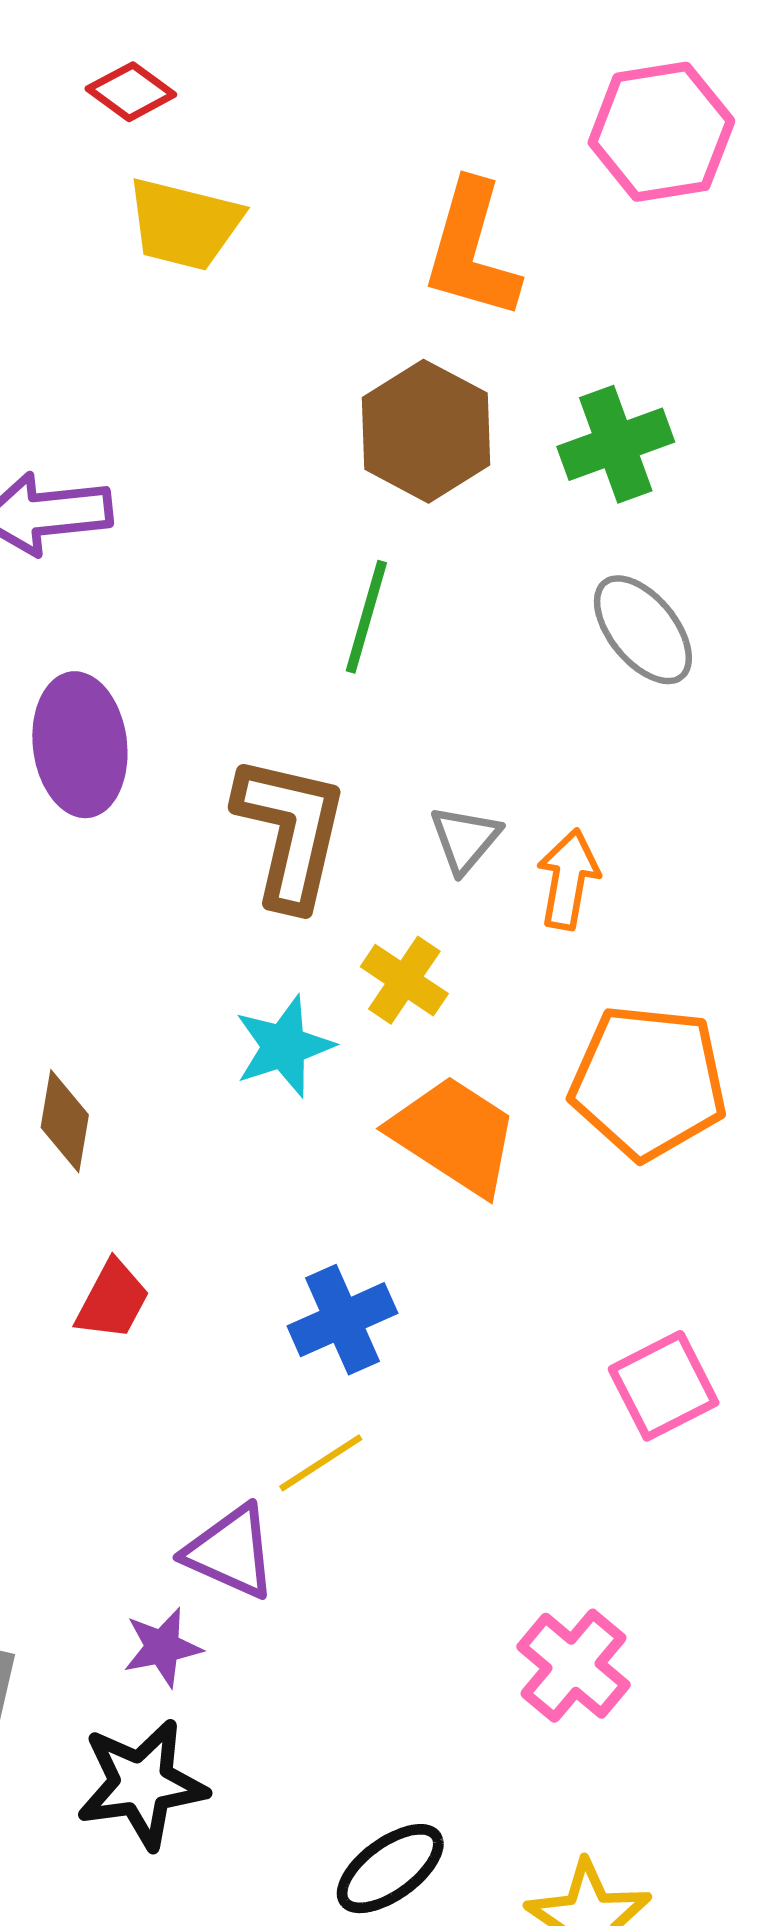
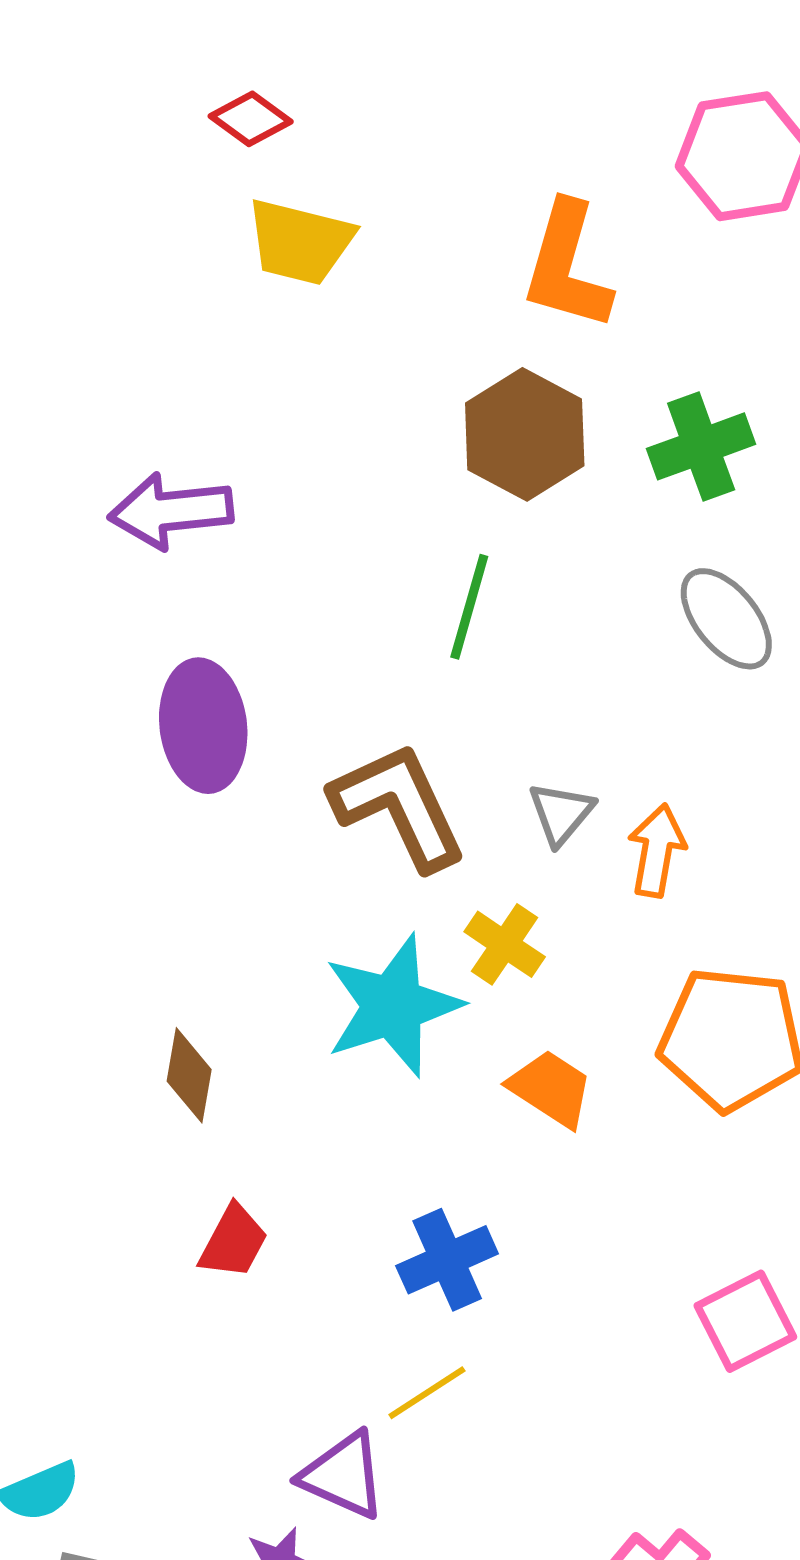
brown L-shape: (290, 831) -> (399, 806), turned -38
cyan star: (284, 1046) -> (393, 1006), size x1.5
orange trapezoid: (454, 1135) -> (551, 1088), size x0.7

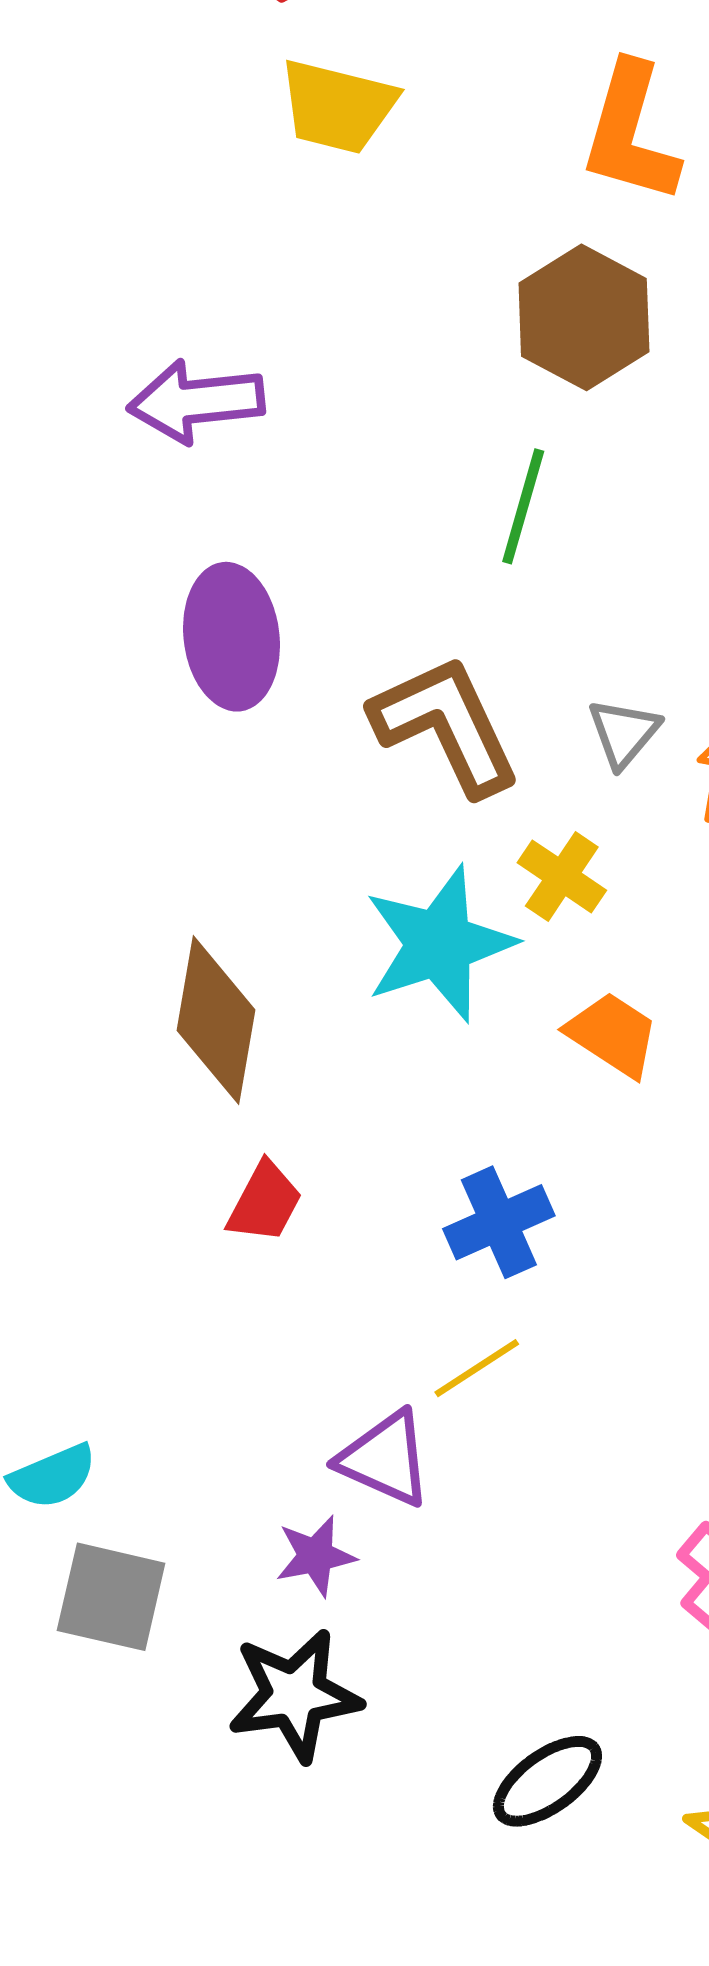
brown diamond: (189, 1075) -> (216, 1020), size x1.6

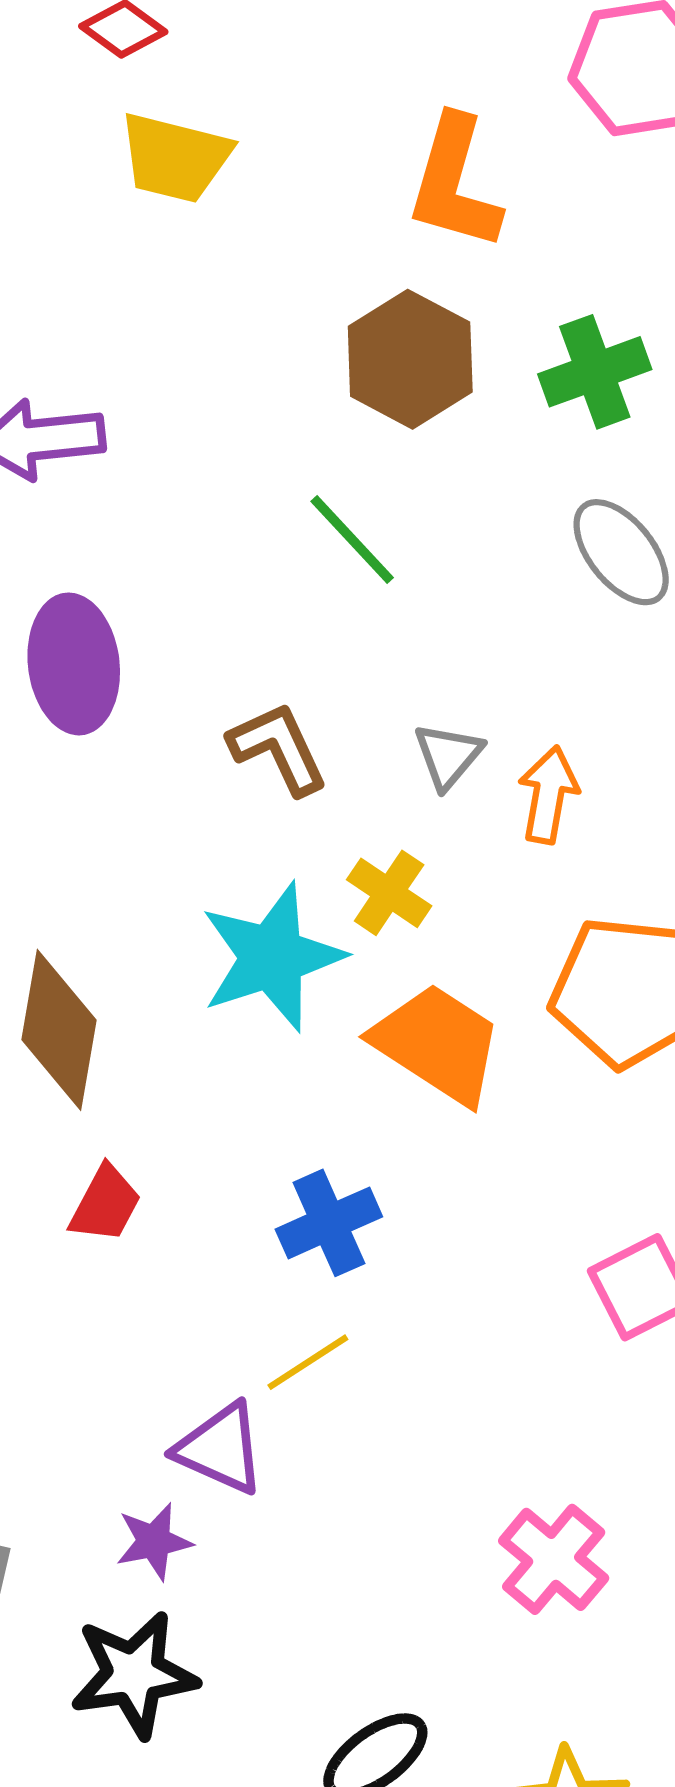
green line: (523, 506) -> (352, 540), turned -59
brown L-shape: (446, 725) -> (278, 748), size x0.7
orange trapezoid: (613, 1034) -> (438, 1044), size x1.5

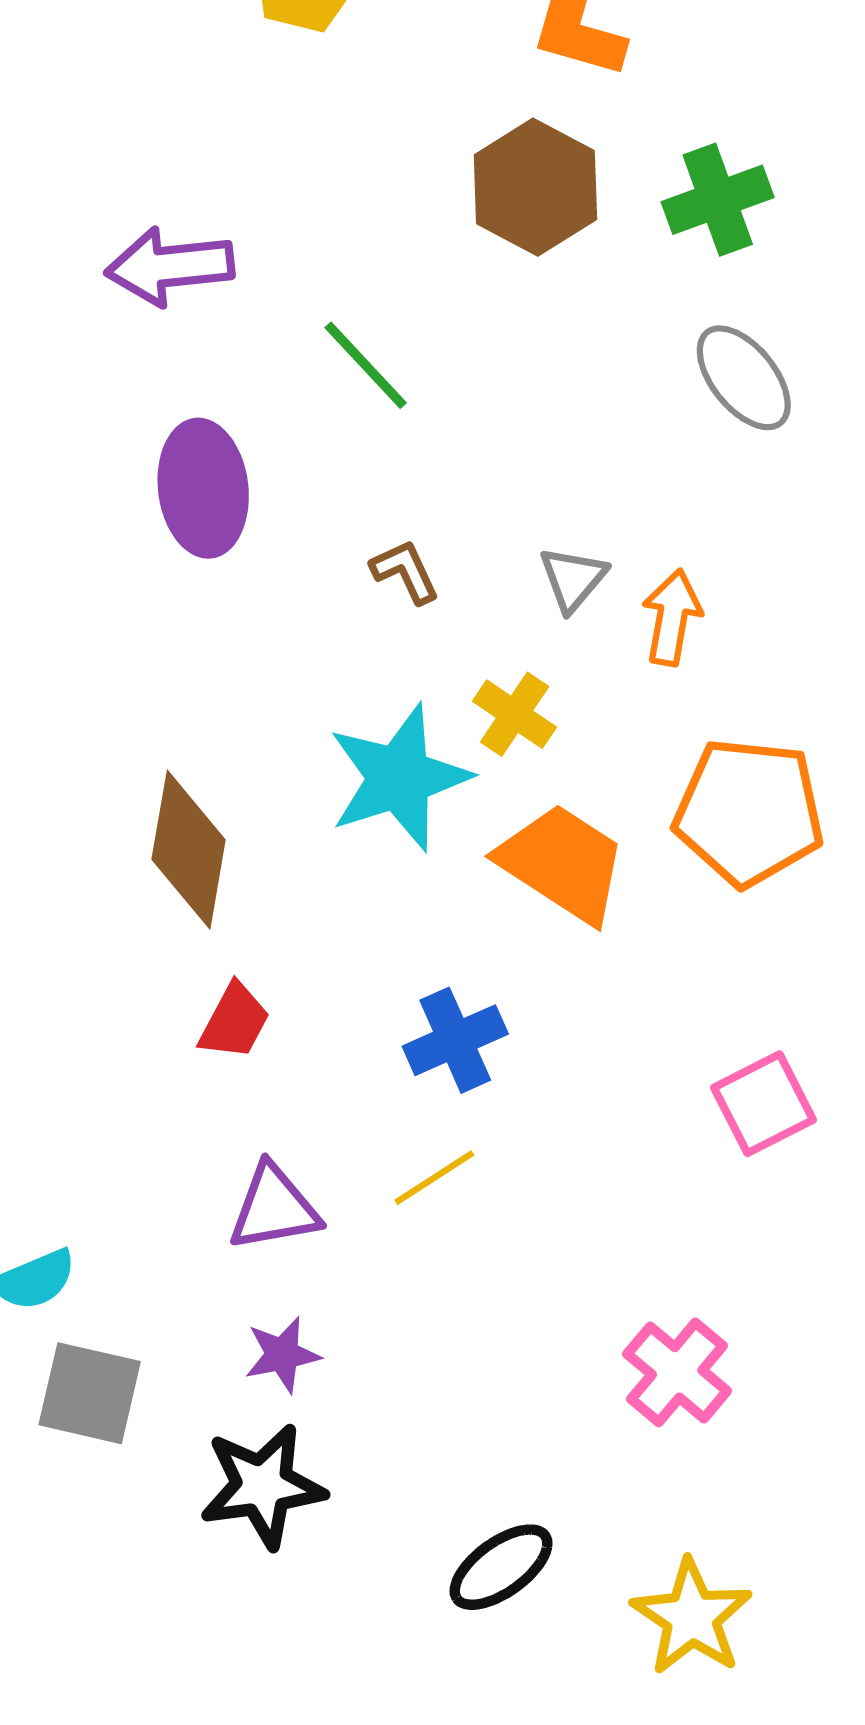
green line: (352, 540) -> (366, 365), moved
brown L-shape: (278, 748) -> (405, 571), size x0.7
purple triangle: (220, 1449) -> (274, 1208), moved, turned -34

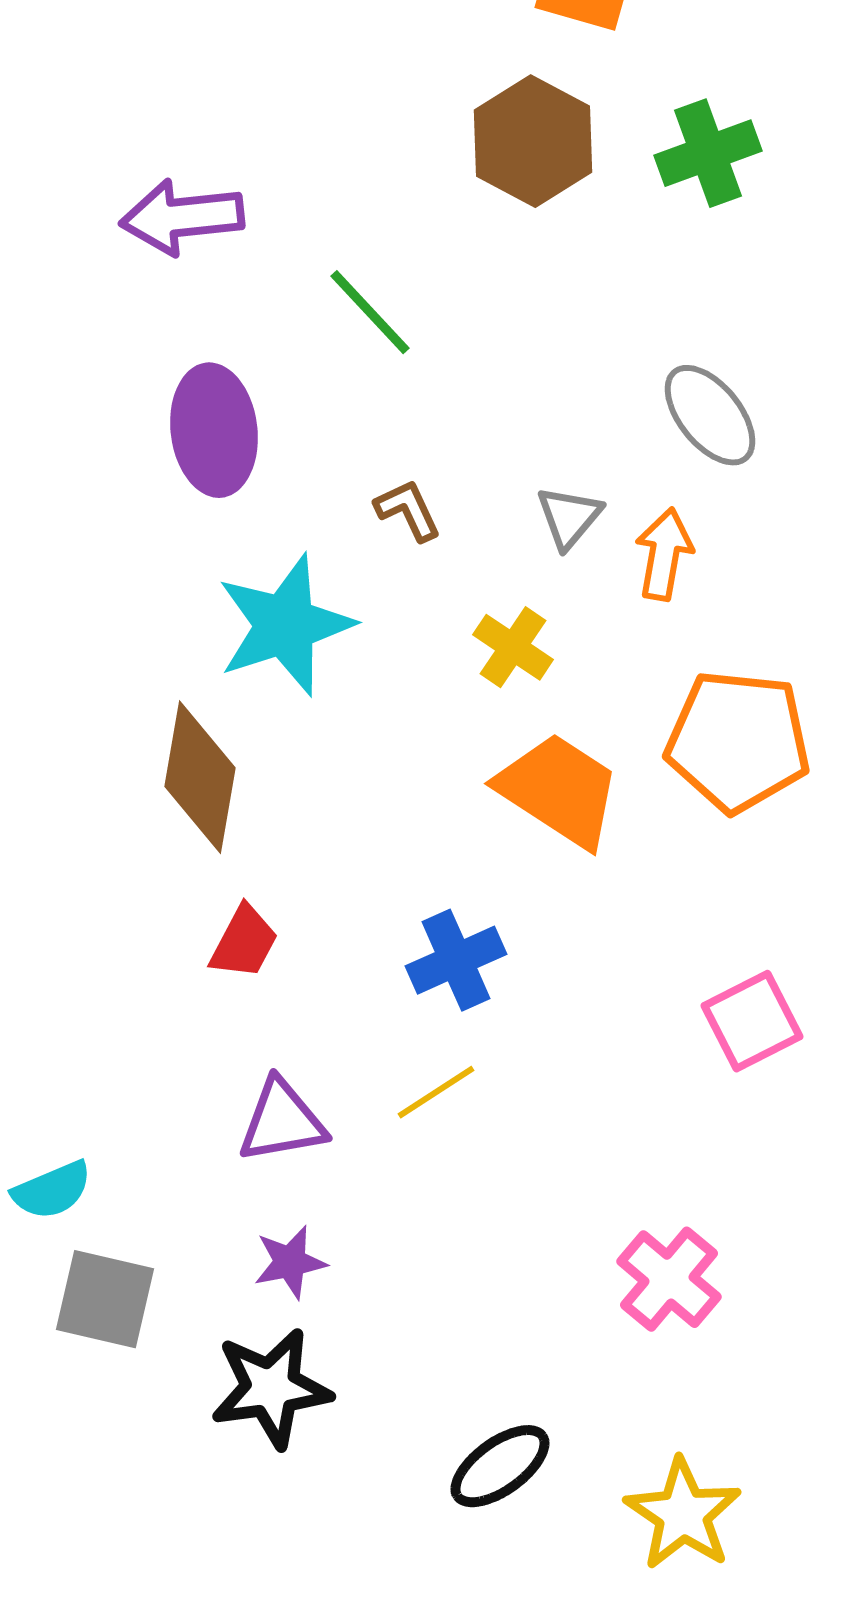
gray ellipse: (744, 378) -> (710, 415), moved
cyan star: (399, 778) -> (285, 625), moved

